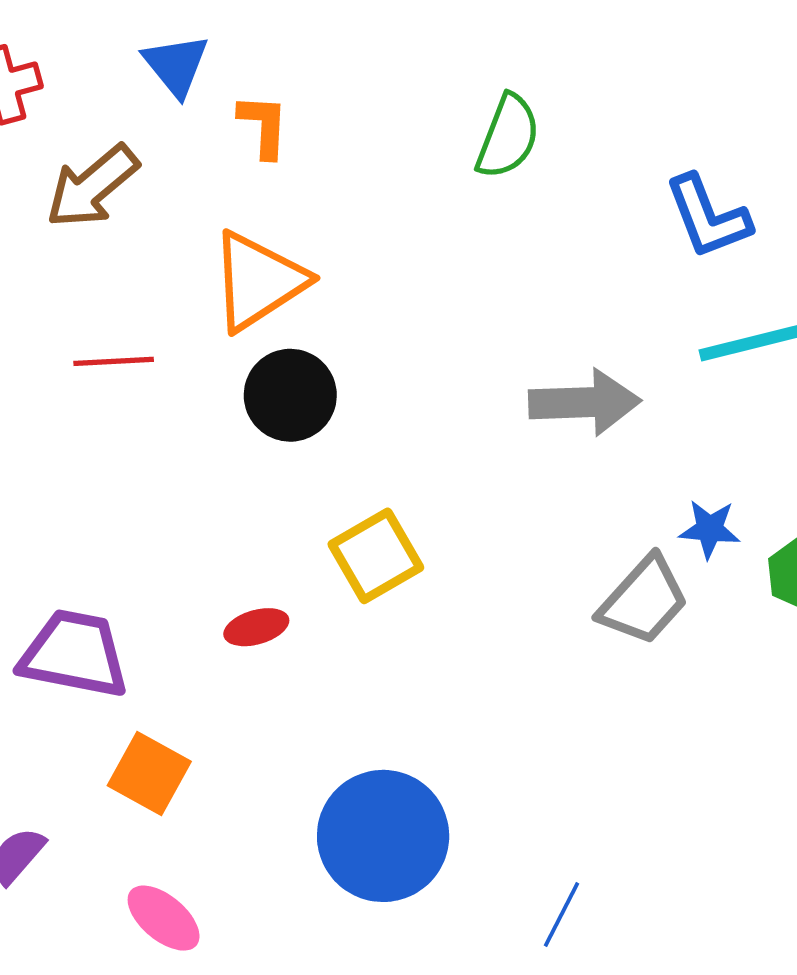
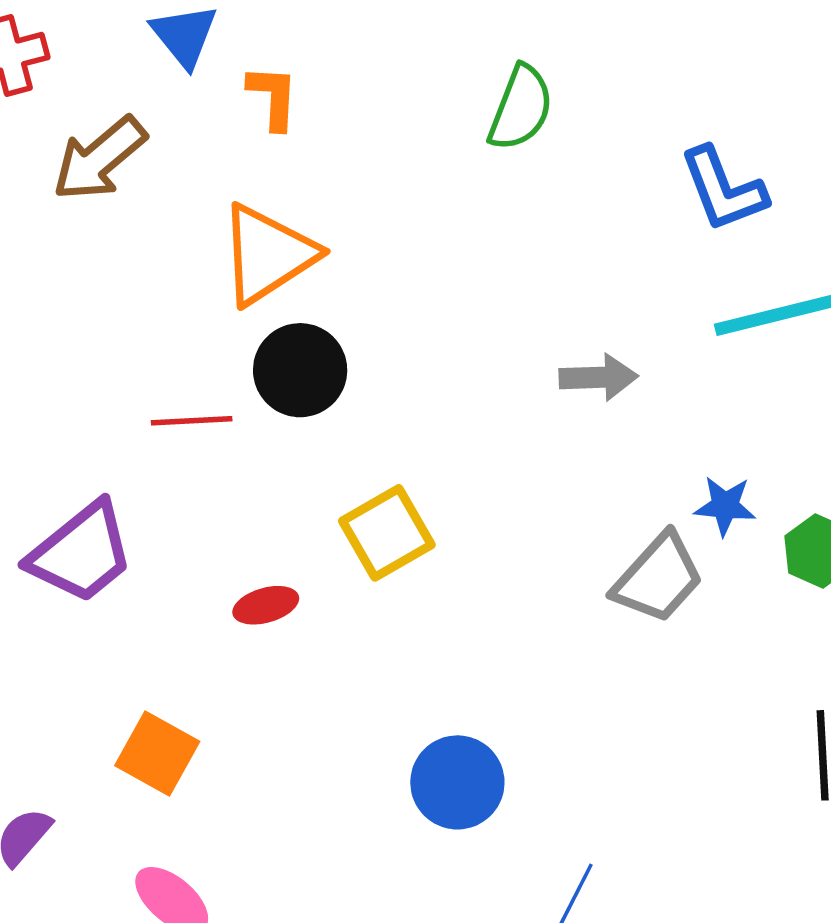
red line: (114, 361) -> (192, 421), moved
gray arrow: (585, 402) -> (598, 377), size x0.7
purple trapezoid: (74, 654) -> (81, 553), moved, turned 130
blue circle: (383, 836) -> (457, 782), moved, size x0.7

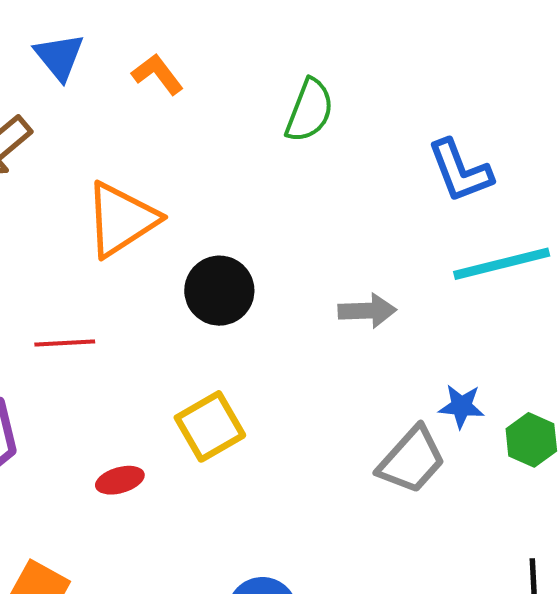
orange L-shape: (273, 97) -> (158, 74), moved, turned -40
black circle: (300, 370) -> (219, 291), moved

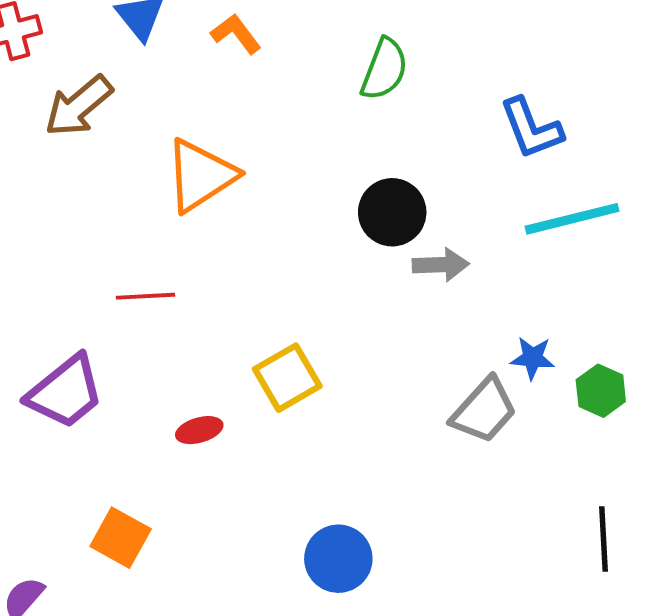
black circle: (219, 291) -> (392, 212), moved

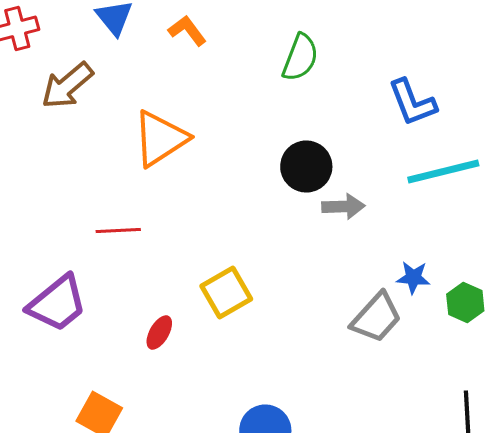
red ellipse: (199, 430) -> (159, 332), turned -44

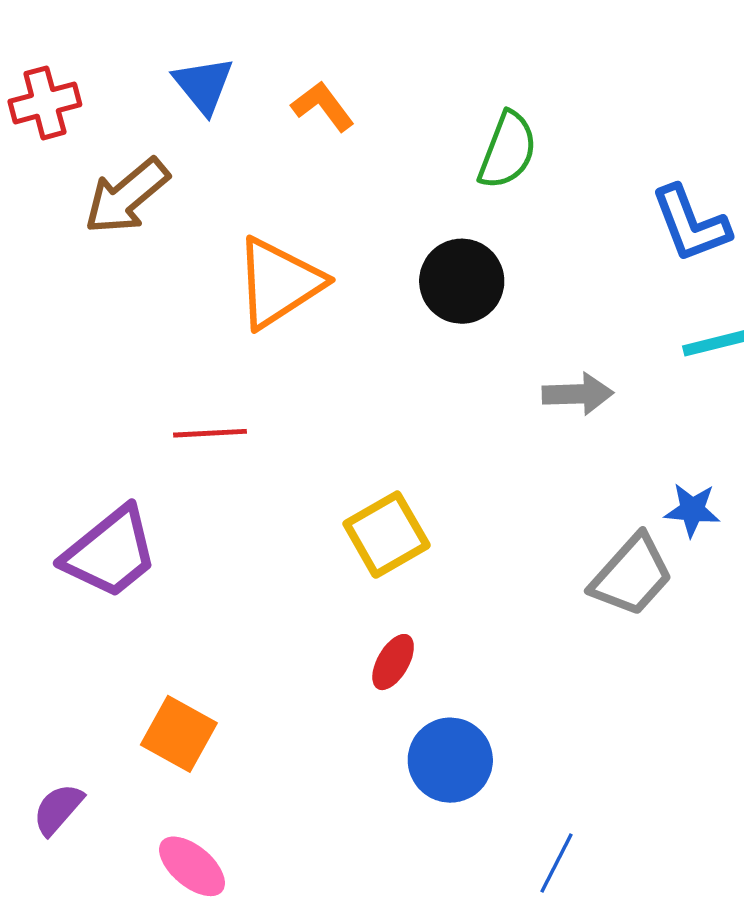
black circle: (306, 166) -> (462, 281), moved
red ellipse: (159, 332) -> (393, 662), moved

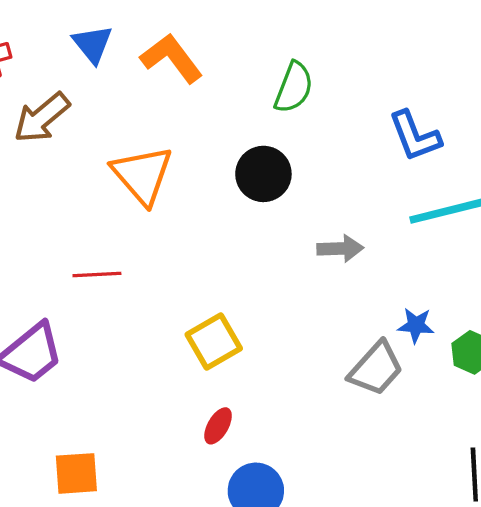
orange L-shape: (323, 106) -> (172, 58), size x1.5
orange triangle: (279, 283) -> (142, 175), turned -38
orange square: (179, 734) -> (76, 473), turned -33

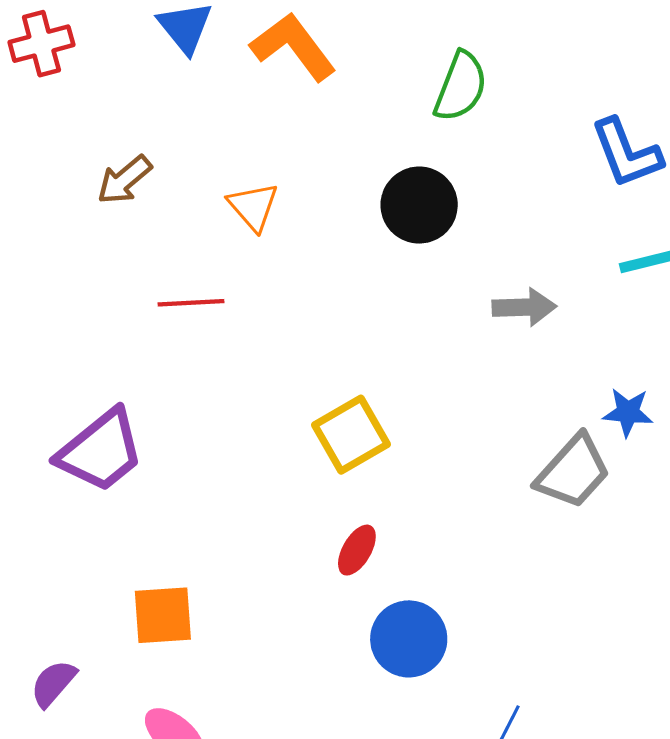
brown arrow: (42, 118) -> (124, 180), moved, size x0.7
orange triangle: (142, 175) -> (253, 206), size x0.6
red line: (97, 274) -> (191, 303), moved

